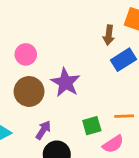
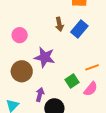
brown arrow: (109, 35) -> (59, 24), moved
pink circle: (26, 54) -> (20, 35), moved

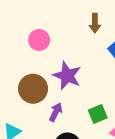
brown arrow: (59, 24) -> (95, 23), moved
purple arrow: (40, 95) -> (56, 112), moved

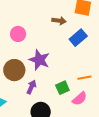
brown arrow: (95, 23) -> (59, 21), turned -80

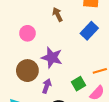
brown arrow: (59, 21) -> (58, 15), moved, turned -120

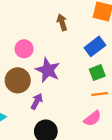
pink circle: (27, 33) -> (24, 49), moved
green square: (78, 84) -> (97, 73), moved

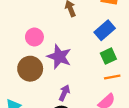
purple arrow: (37, 101) -> (64, 93), moved

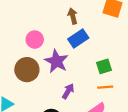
blue rectangle: (105, 30) -> (78, 38), moved
purple arrow: (64, 93) -> (68, 91), moved

